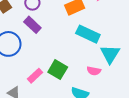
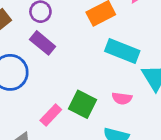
pink semicircle: (94, 71) -> (122, 98), moved

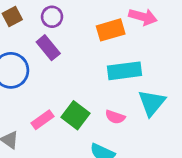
cyan rectangle: (122, 51) -> (124, 71), turned -40

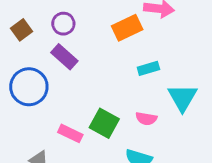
cyan rectangle: (124, 71) -> (148, 68), size x0.6
pink rectangle: (42, 120) -> (70, 133), turned 70

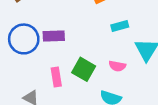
purple rectangle: (64, 57) -> (54, 36), moved, turned -45
pink rectangle: (70, 133) -> (56, 77), turned 54

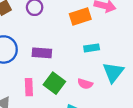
purple rectangle: (54, 36) -> (42, 53), moved

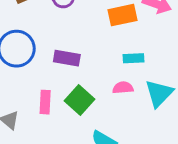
pink semicircle: (85, 84) -> (123, 88), moved, turned 152

